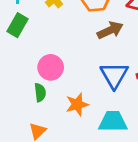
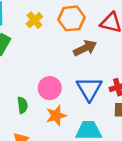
pink circle: (51, 67) -> (50, 88), moved

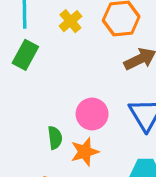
orange star: (56, 116) -> (85, 152), moved

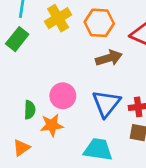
yellow cross: (70, 21) -> (58, 18), size x1.4

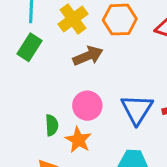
brown arrow: (109, 58) -> (88, 56), moved
orange star: (52, 125) -> (78, 140), turned -30

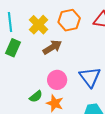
green semicircle: (52, 125) -> (36, 96), turned 64

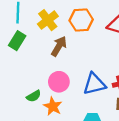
brown arrow: (52, 47) -> (59, 46), turned -36
blue triangle: (90, 77) -> (94, 84), turned 45

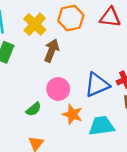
orange star: (53, 106) -> (72, 114), moved

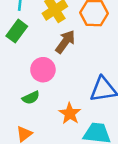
pink circle: (58, 89) -> (43, 70), moved

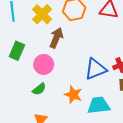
green rectangle: (17, 31) -> (17, 51), moved

